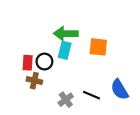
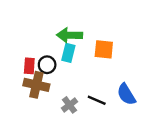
brown cross: (34, 81) -> (36, 85), size x1.5

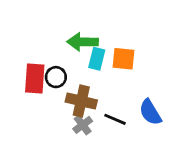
cyan rectangle: (68, 53) -> (97, 59), moved
red rectangle: (29, 66) -> (35, 78), size x1.5
brown cross: (36, 85) -> (81, 101), moved

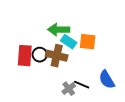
cyan rectangle: (97, 59) -> (69, 42), turned -70
brown cross: (81, 101) -> (57, 56), moved
gray cross: (83, 125) -> (69, 89), moved

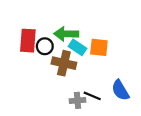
black circle: (40, 55) -> (45, 46), moved
red rectangle: (25, 56) -> (28, 41), moved
gray cross: (69, 89) -> (77, 100), turned 32

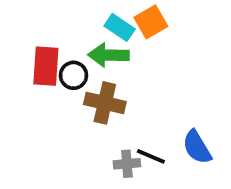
cyan rectangle: (77, 47) -> (120, 27), moved
orange square: (99, 47) -> (151, 22), moved, turned -36

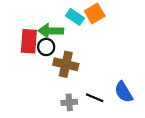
green arrow: (108, 55) -> (51, 31), moved
gray cross: (127, 164) -> (69, 102), moved

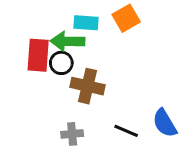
cyan rectangle: (75, 17) -> (86, 23), moved, turned -30
gray cross: (69, 102) -> (72, 134), moved

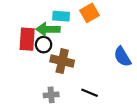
blue semicircle: (165, 123) -> (122, 57), moved

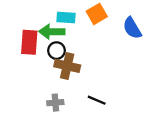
black circle: (44, 45) -> (57, 51), moved
blue semicircle: (122, 57) -> (132, 28), moved

